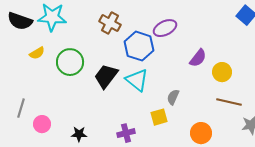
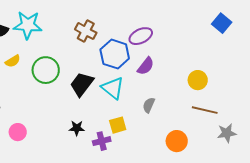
purple semicircle: (198, 58) -> (146, 66), moved
yellow square: (159, 117) -> (118, 125), moved
black star: (79, 134) -> (77, 128), moved

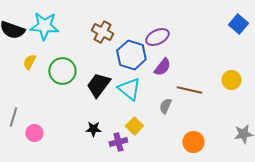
yellow semicircle: (13, 61) -> (29, 62), turned 147
yellow circle: (198, 80) -> (231, 80), moved
brown line: (205, 110) -> (189, 90), moved
yellow square: (118, 125) -> (134, 126), turned -30

